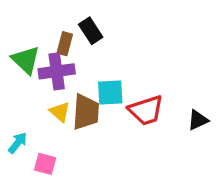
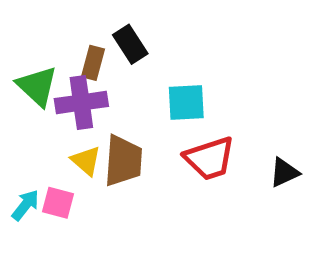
cyan square: (110, 92) -> (186, 102), moved
pink square: (45, 164) -> (58, 203), moved

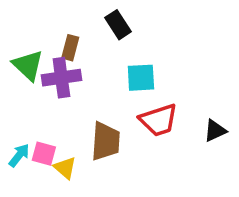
black rectangle: (130, 44) -> (118, 25), moved
yellow triangle: (86, 161) -> (65, 168), moved
brown trapezoid: (123, 161) -> (106, 141), moved

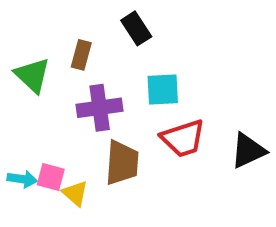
purple cross: (61, 78) -> (100, 108), moved
black triangle: (215, 131) -> (248, 151), size x1.4
cyan arrow: (19, 155) -> (22, 179), turned 60

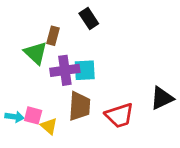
green triangle: (32, 75) -> (36, 53), moved
cyan square: (163, 89) -> (85, 70), moved
red trapezoid: (183, 138) -> (119, 115), moved

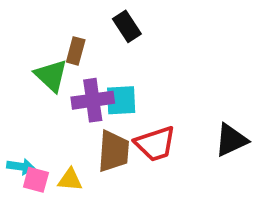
pink square: (33, 115) -> (36, 180), moved
red trapezoid: (119, 115) -> (155, 144), moved
yellow triangle: (49, 126) -> (70, 180), turned -36

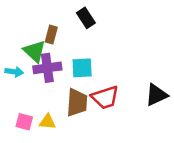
purple cross: (93, 100) -> (47, 68), moved
cyan arrow: (21, 167) -> (14, 72), moved

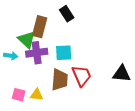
brown rectangle: (51, 35) -> (40, 27), size x1.5
black triangle: (156, 95) -> (122, 74), turned 30
red trapezoid: (105, 97) -> (82, 76), turned -95

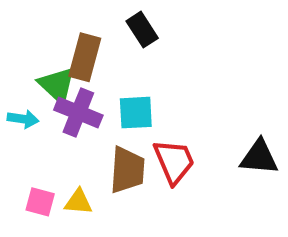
purple cross: (37, 53) -> (78, 113), turned 30

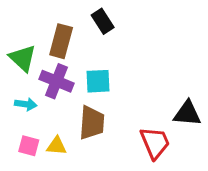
green triangle: (57, 85) -> (23, 58), moved
cyan arrow: (23, 119) -> (26, 104), moved
red trapezoid: (174, 161) -> (155, 143), moved

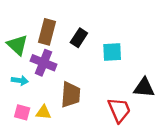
black rectangle: (103, 21) -> (79, 38), moved, turned 66
cyan square: (98, 81) -> (112, 52), moved

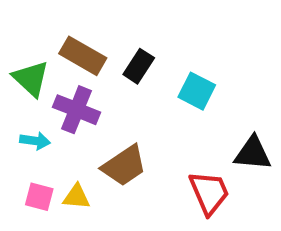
brown rectangle: (47, 32) -> (83, 56), turned -75
cyan square: (112, 52) -> (197, 91), turned 30
brown trapezoid: (71, 95) -> (124, 166), turned 52

